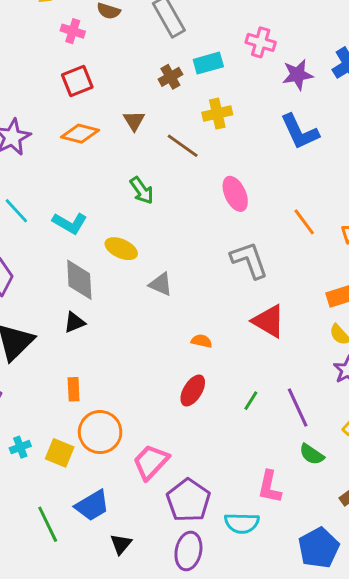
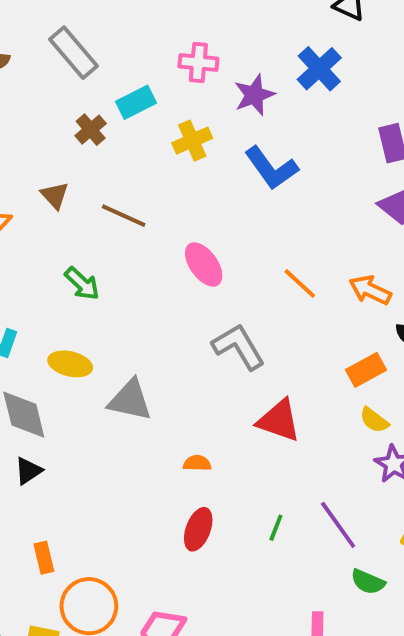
yellow cross: (217, 114) -> (192, 141), moved
gray triangle: (161, 284) -> (130, 400), size x1.4

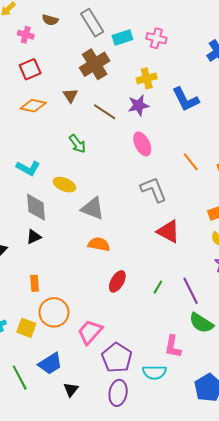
purple star: (254, 95) -> (138, 105), moved
cyan rectangle: (136, 102) -> (122, 37), moved
brown cross: (91, 130) -> (95, 64), size x1.8
orange semicircle: (197, 463) -> (99, 244), moved, size x1.5
green semicircle: (368, 582) -> (201, 323), size x1.4

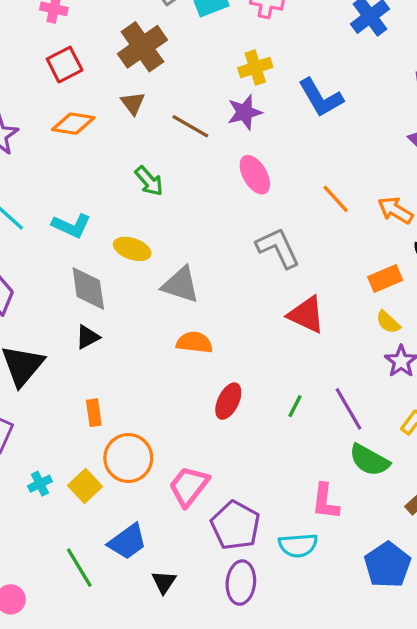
brown cross: (95, 64) -> (142, 47), moved
yellow square: (26, 328) -> (85, 486), turned 30

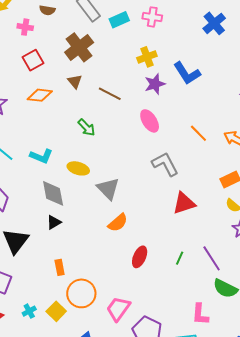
purple star: (245, 112) -> (155, 84), moved
gray triangle: (181, 285) -> (108, 189), turned 30
red triangle: (306, 315) -> (184, 203), turned -40
orange semicircle: (194, 342) -> (118, 223), turned 135

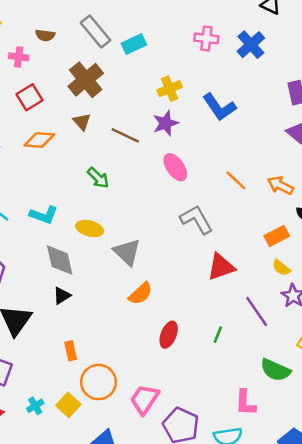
pink cross: (152, 17) -> (206, 38), moved
purple star: (155, 84) -> (166, 123), moved
purple line: (212, 258) -> (257, 311), moved

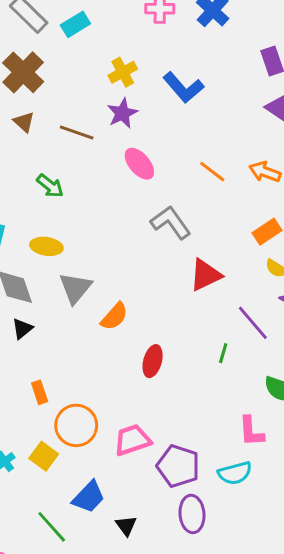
gray triangle: (127, 252) -> (75, 288), moved, turned 32
green line: (218, 335) -> (223, 353), moved
pink trapezoid: (144, 399) -> (132, 440), turned 44

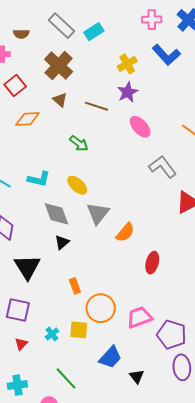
blue L-shape: (183, 88) -> (166, 55), moved
yellow ellipse: (46, 246) -> (77, 185), turned 35
yellow square: (44, 456) -> (79, 330), turned -30
green line: (52, 527) -> (66, 378), moved

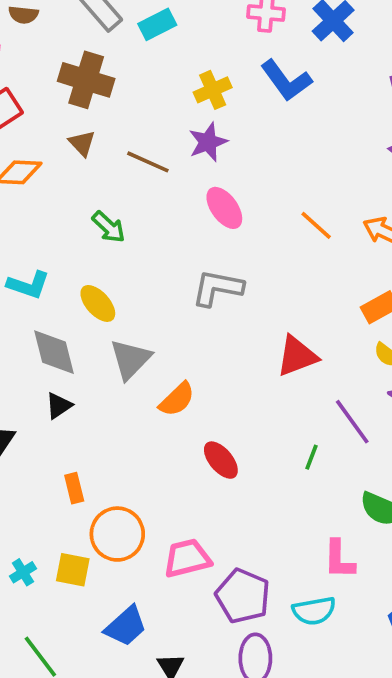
brown cross: (59, 66) -> (86, 80), turned -32
gray L-shape: (163, 167) -> (217, 288), moved, turned -48
red ellipse: (152, 263) -> (221, 460), turned -60

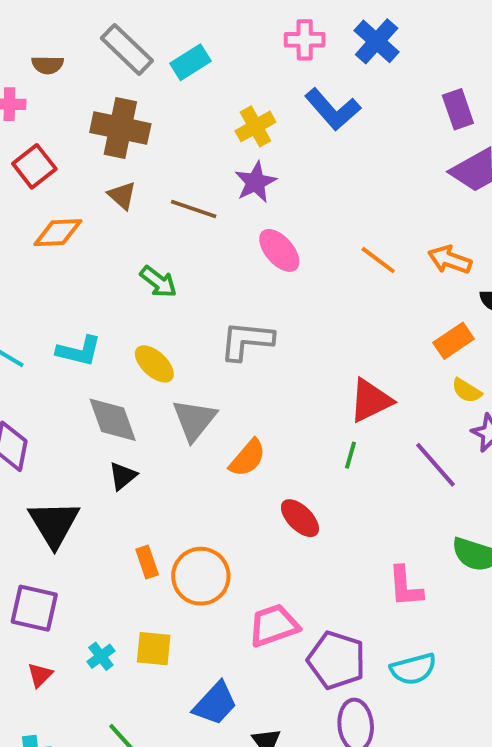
gray L-shape: (217, 288) -> (247, 341), moved
green line: (312, 457) -> (351, 455), moved
orange circle: (117, 534) -> (201, 576), moved
pink L-shape: (339, 559) -> (405, 587), moved

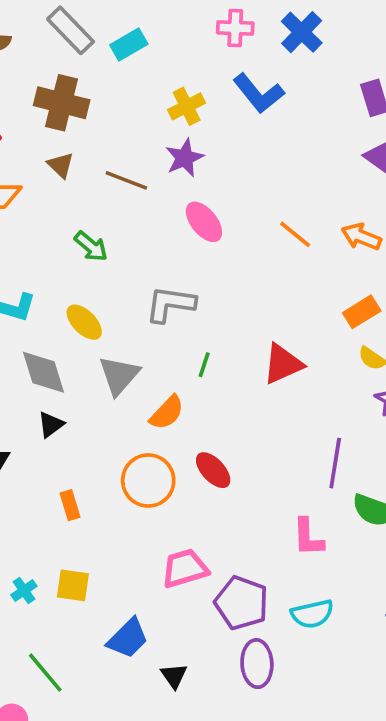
green line: (351, 455) -> (204, 365), moved
purple line: (436, 465) -> (335, 463), moved, turned 48
orange circle: (201, 576) -> (148, 481), moved

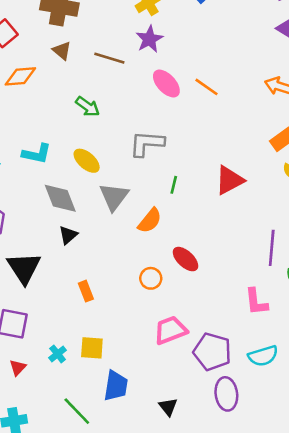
orange line: (295, 234) -> (206, 87), moved
orange circle: (148, 481) -> (151, 278), moved, size x0.6
blue trapezoid: (128, 638) -> (116, 386), moved, turned -32

